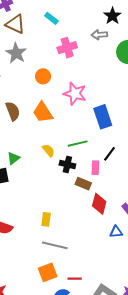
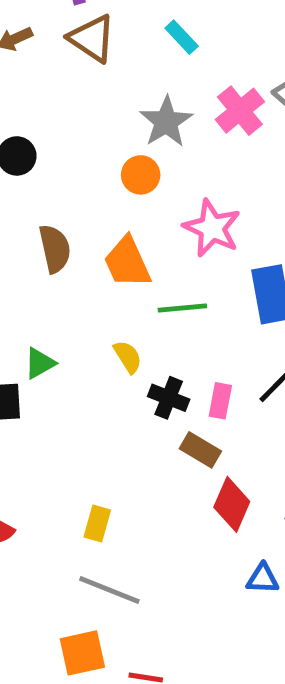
pink cross: (67, 48) -> (240, 111), moved, turned -30
gray star: (16, 53) -> (166, 122), moved
green line: (78, 144) -> (182, 308), moved
pink rectangle: (95, 168) -> (220, 401), moved

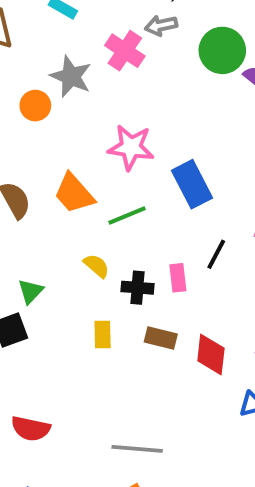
orange circle: (141, 175) -> (35, 106), moved
brown rectangle: (200, 450) -> (161, 338), moved
yellow rectangle: (97, 524) -> (103, 335), moved

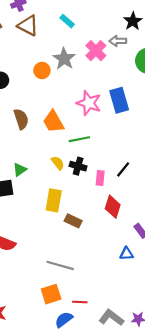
blue rectangle: (192, 184) -> (119, 100), moved
black cross: (137, 288) -> (78, 166), moved
yellow rectangle: (103, 335) -> (54, 200), size x1.5
brown rectangle: (161, 338) -> (73, 221), moved
red diamond: (211, 355) -> (113, 207), moved

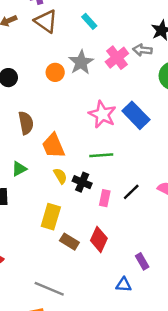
blue rectangle: (119, 100) -> (136, 115), turned -35
orange trapezoid: (53, 122) -> (53, 146), moved
green line: (79, 139) -> (101, 155), moved
green triangle: (20, 170) -> (19, 169), moved
red diamond: (113, 207) -> (99, 239), moved

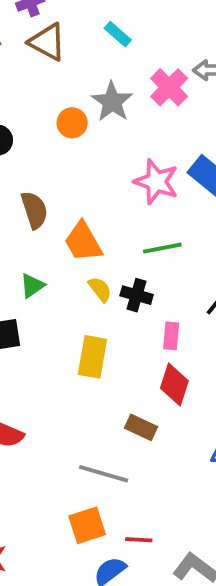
pink rectangle: (105, 198) -> (171, 336), moved
brown rectangle: (69, 242) -> (141, 427), moved

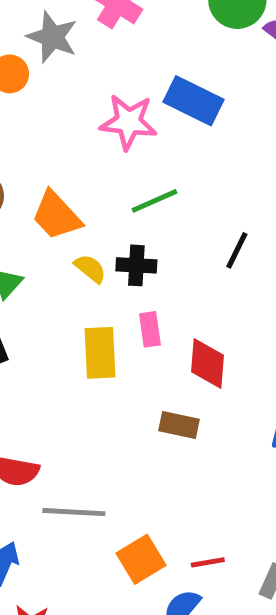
pink rectangle: (171, 336) -> (150, 329), moved
gray line: (104, 474) -> (74, 512), moved

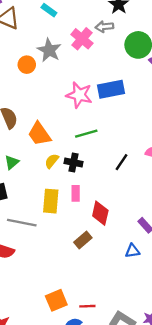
blue rectangle: (194, 101) -> (111, 89), turned -45
yellow semicircle: (90, 269) -> (52, 161), turned -98
brown rectangle: (179, 425) -> (83, 240), turned -60
gray line: (74, 512) -> (22, 223), moved

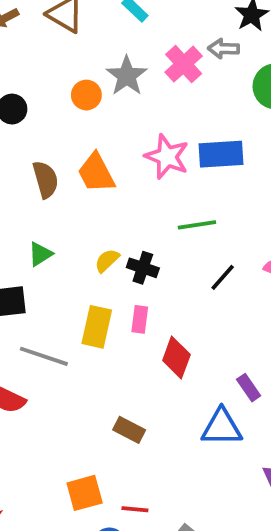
orange trapezoid: (39, 134) -> (96, 173), moved
green line: (86, 134) -> (197, 225), moved
brown rectangle: (83, 240) -> (129, 430), moved, turned 60
blue triangle: (132, 251) -> (222, 427), size x1.6

